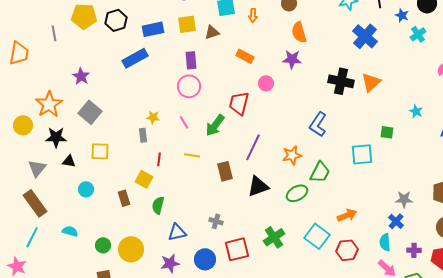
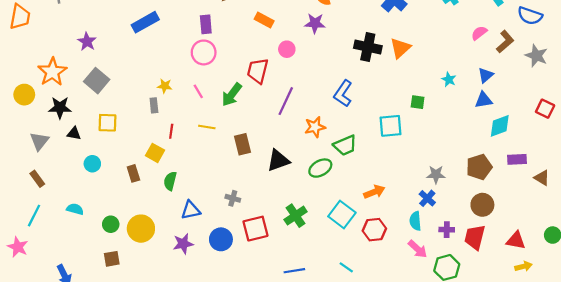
purple line: (253, 147) -> (286, 101), moved
green trapezoid: (320, 172) -> (345, 145), turned 40
brown rectangle: (35, 203) -> (37, 179), size x0.6

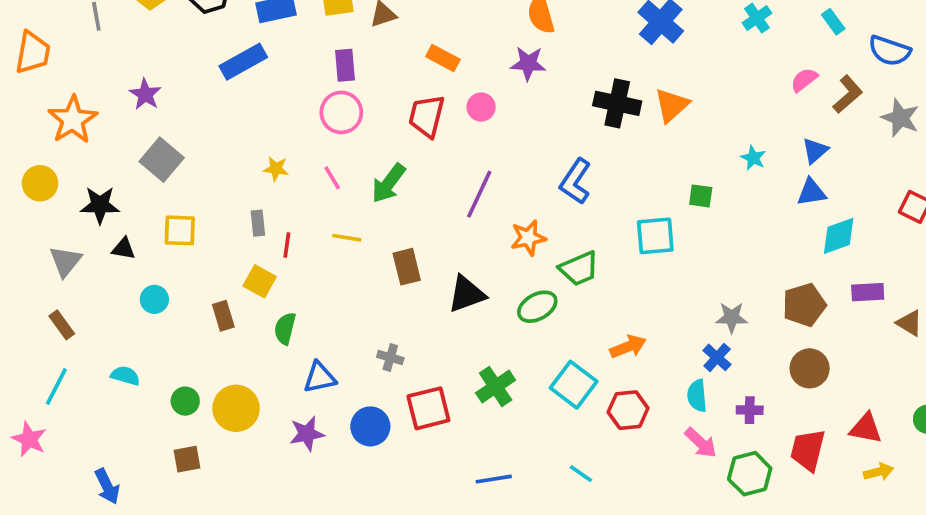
red trapezoid: (258, 71) -> (427, 116), moved
orange star: (52, 72) -> (73, 120), moved
gray rectangle: (154, 105) -> (258, 223), moved
red trapezoid: (475, 237) -> (808, 450), moved

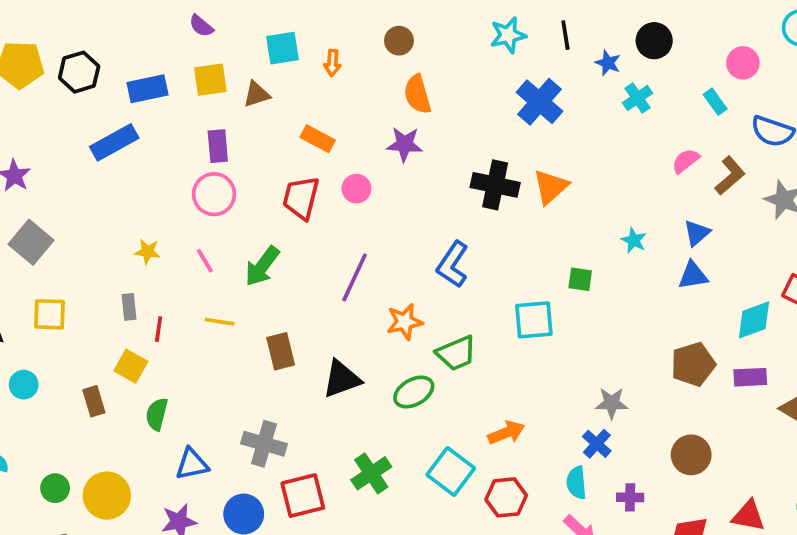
cyan diamond: (839, 236) -> (754, 320), moved
brown pentagon: (804, 305) -> (693, 364), moved
gray cross: (390, 357) -> (264, 444), size x1.6

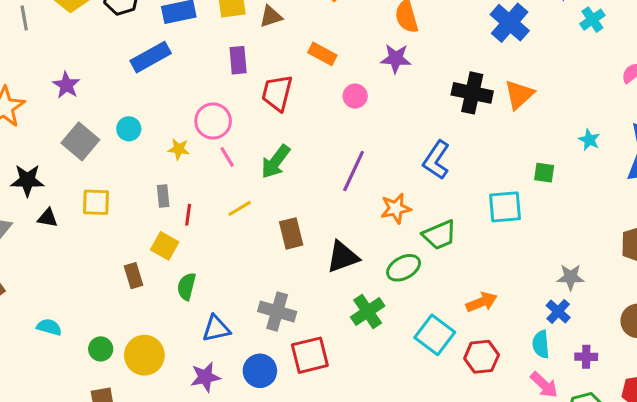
pink circle: (214, 194) -> (213, 121), moved
red trapezoid: (301, 198) -> (277, 93), moved
yellow line: (220, 322) -> (240, 208), turned -40
cyan circle: (24, 385) -> (129, 129), moved
green cross: (371, 473) -> (368, 311), moved

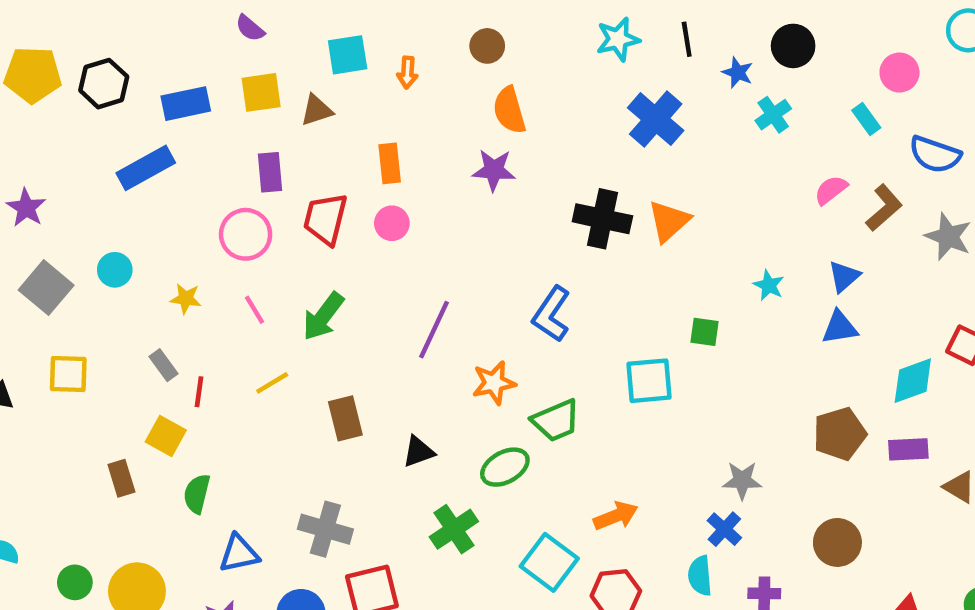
orange rectangle: (322, 54) -> (390, 163), turned 56
pink circle: (355, 96) -> (392, 223), moved
pink circle: (213, 121) -> (246, 234), moved
gray rectangle: (163, 196) -> (164, 365), turned -30
black triangle: (343, 257) -> (418, 452), size x0.7

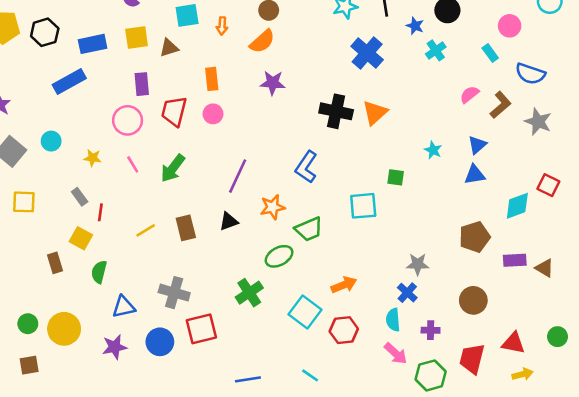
orange semicircle: (509, 110) -> (262, 41), moved, turned -116
yellow line: (272, 383) -> (146, 230), moved
purple rectangle: (908, 449) -> (515, 260), moved
black triangle: (418, 452) -> (229, 221), moved

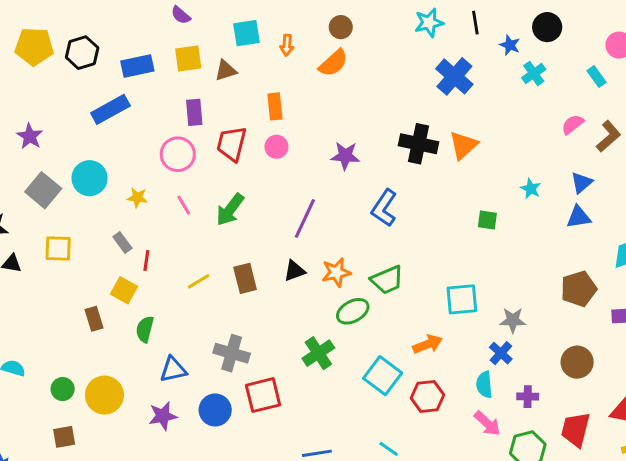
purple star: (273, 83) -> (345, 156), moved
cyan circle: (51, 141) -> (90, 178), size x1.5
cyan square: (363, 206) -> (462, 299), moved
orange star: (273, 207) -> (336, 272), moved

